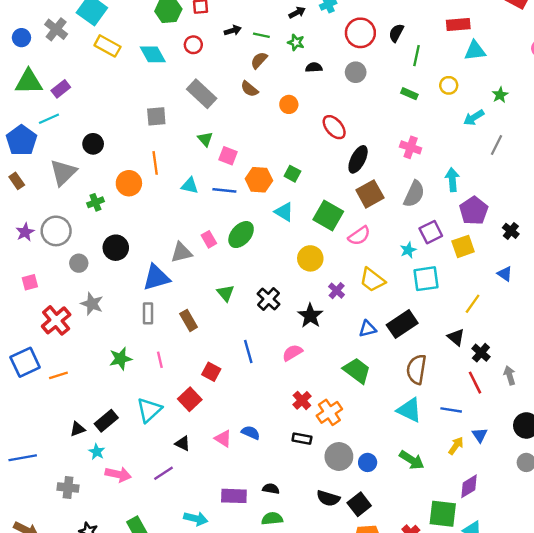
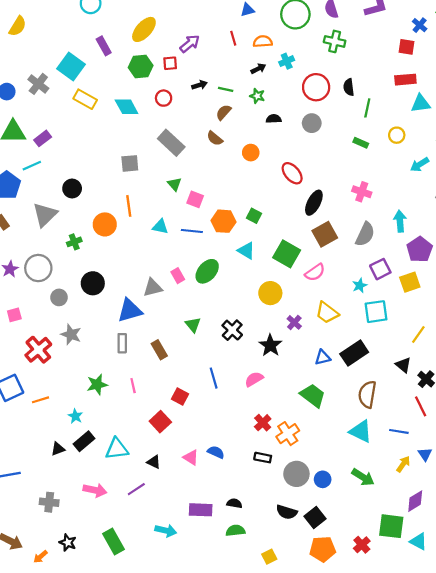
black semicircle: (396, 33) -> (349, 87), turned -35
cyan triangle: (149, 410) -> (117, 449), moved, turned 35
cyan star: (97, 452) -> (75, 416), moved

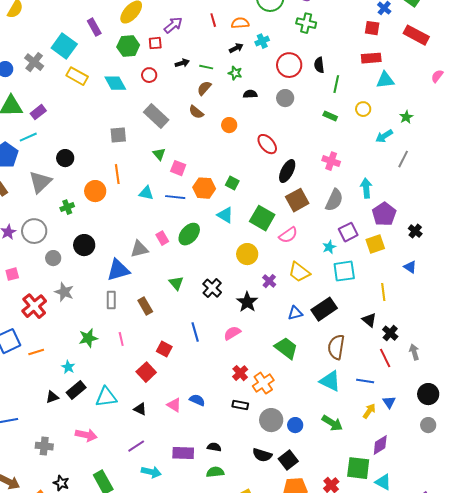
yellow line: (418, 334) -> (383, 292), turned -42
purple line: (136, 489) -> (136, 446), moved

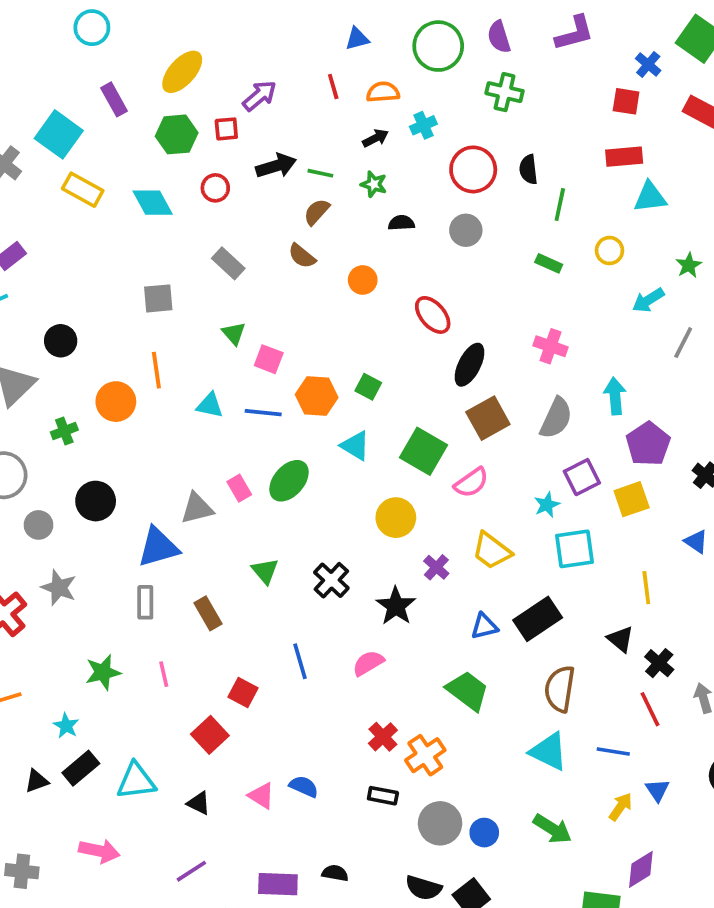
black arrow: (182, 63) -> (276, 166), size x1.5
gray rectangle: (156, 116) -> (228, 263), size x0.7

